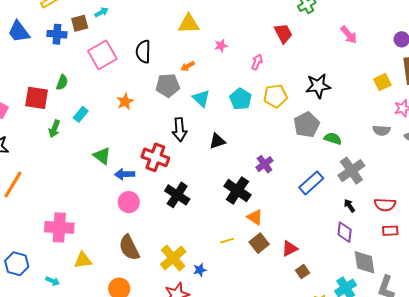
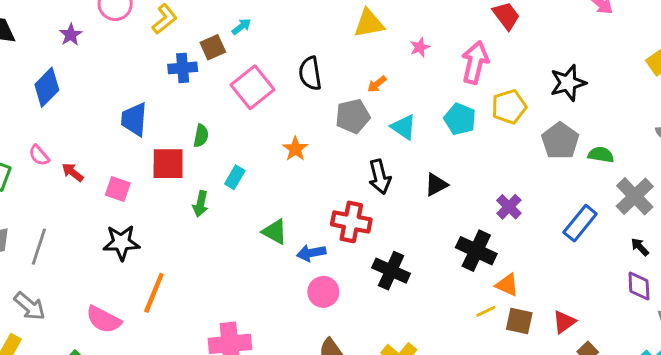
blue trapezoid: (19, 32) -> (134, 119), moved, turned 50
pink arrow: (257, 62) -> (475, 62), size x1.8
yellow line: (227, 241) -> (486, 311), moved
brown square: (259, 243) -> (519, 321), turned -30

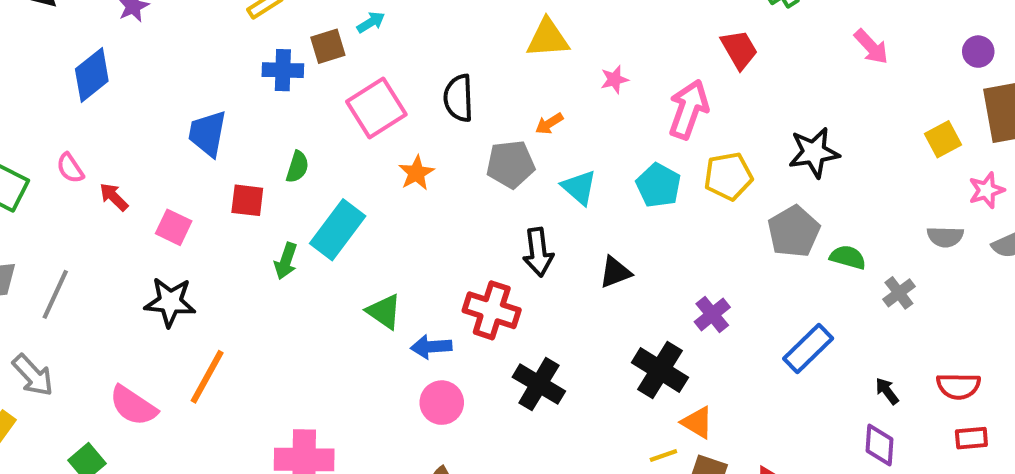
orange star: (295, 149) -> (416, 173), moved
red square: (168, 164) -> (247, 200), size x0.7
cyan rectangle: (235, 177) -> (338, 230), size x1.8
gray cross: (635, 196) -> (899, 293), moved, size x0.6

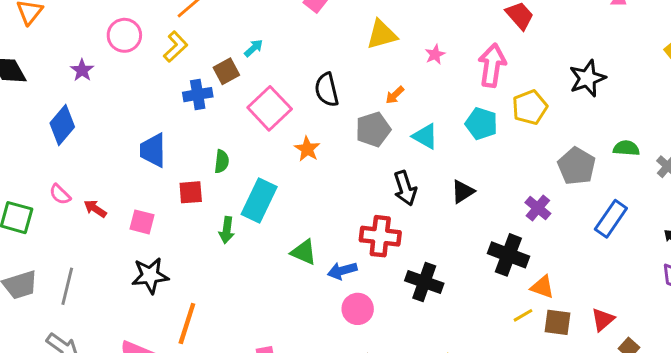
gray pentagon: (794, 231) -> (577, 166), moved

